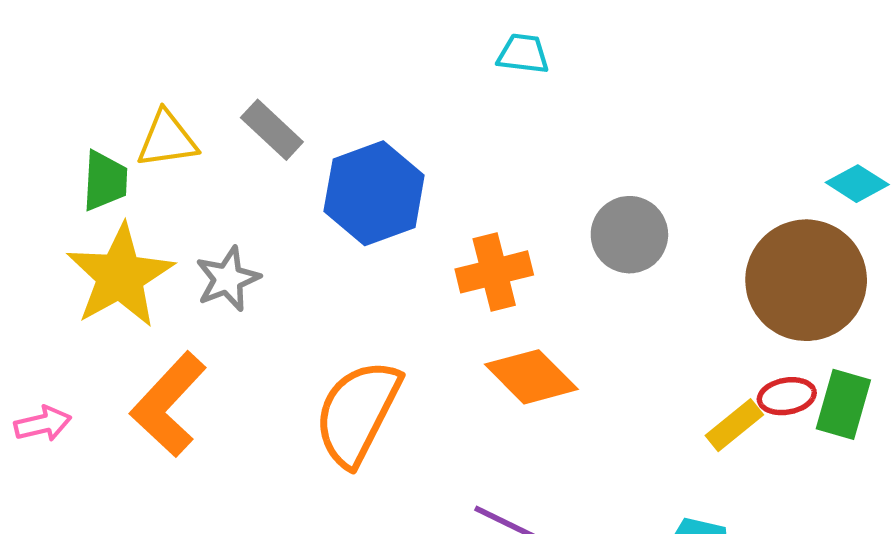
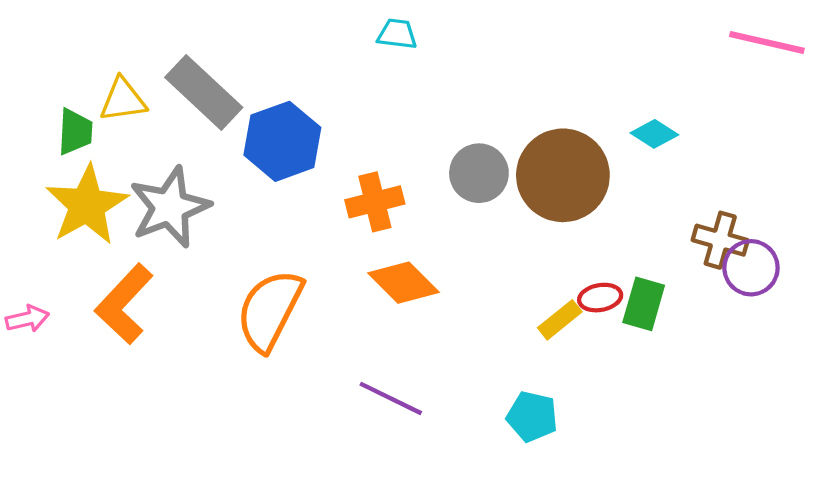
gray rectangle: (272, 130) -> (204, 92), size x1.6
gray star: (228, 279) -> (170, 207), size x1.6
brown circle: (806, 280) -> (563, 175), moved

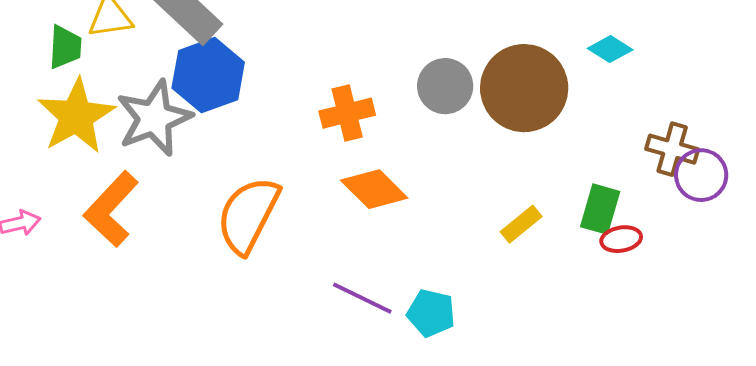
blue hexagon: (282, 141) -> (208, 75), moved
red ellipse: (600, 298) -> (621, 239), moved
cyan pentagon: (532, 417) -> (431, 313), moved

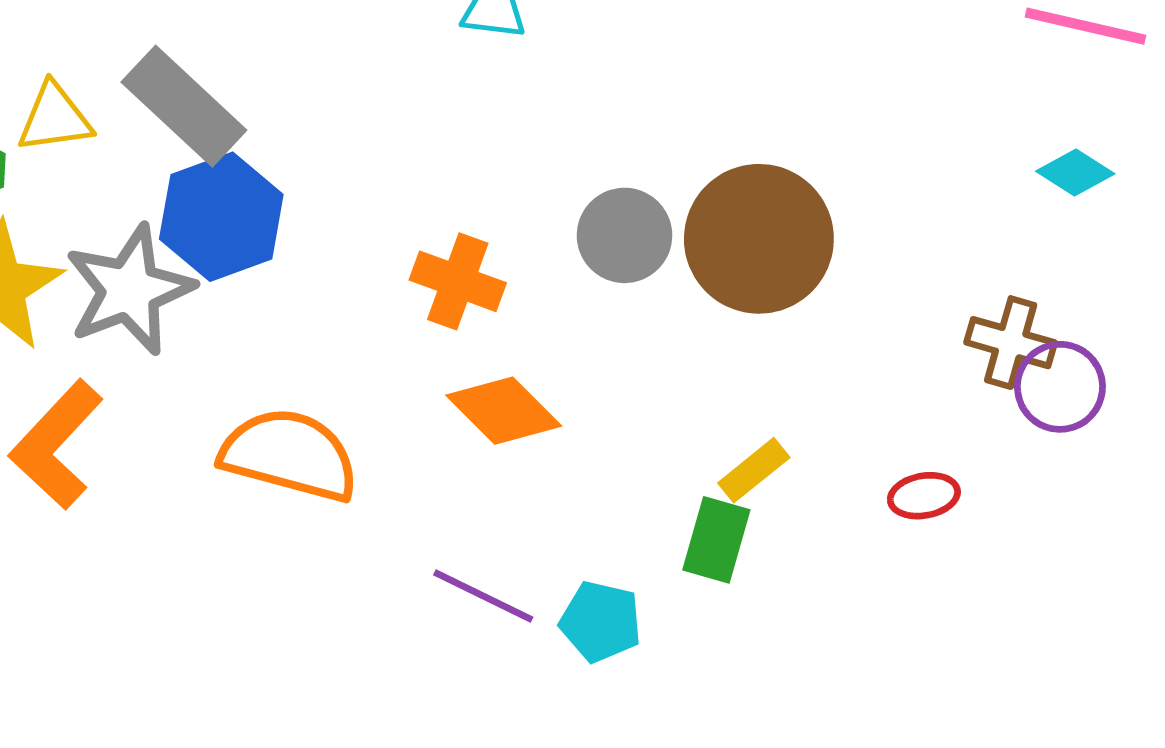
cyan diamond: (610, 49) -> (1075, 172), moved
orange cross: (347, 113) -> (458, 281), turned 34
green rectangle: (600, 209) -> (716, 540), moved
orange semicircle: (248, 215) -> (289, 455), turned 78

